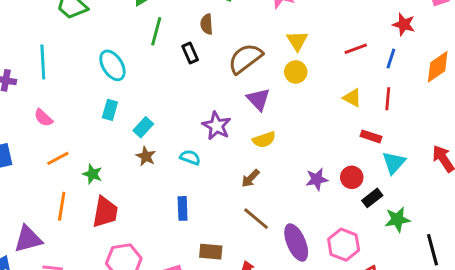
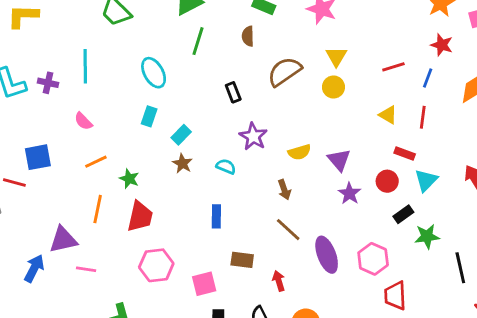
black rectangle: (190, 53) -> (233, 92), moved
purple triangle: (258, 99) -> (339, 160), moved
red circle: (352, 177) -> (387, 181), moved
brown arrow: (250, 178) -> (284, 190), turned -66
purple star: (317, 179) -> (349, 193), turned -30

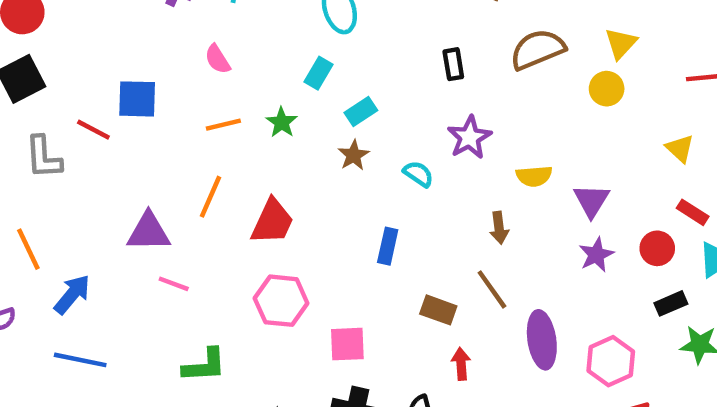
green star: (129, 179) -> (282, 122), moved
brown rectangle: (242, 260) -> (438, 310), moved
blue arrow: (34, 268) -> (72, 294), moved

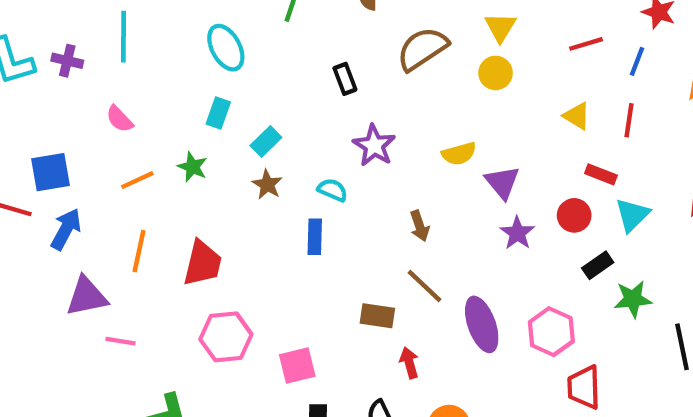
yellow semicircle: (534, 176) -> (459, 154), moved
blue rectangle: (388, 246) -> (315, 237), moved
blue arrow: (72, 294) -> (66, 229), moved

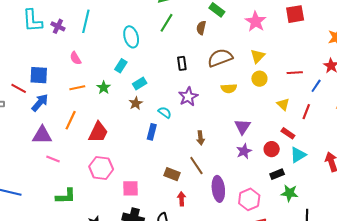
yellow circle: (496, 73) -> (259, 79), moved
yellow semicircle: (459, 154) -> (229, 88), moved

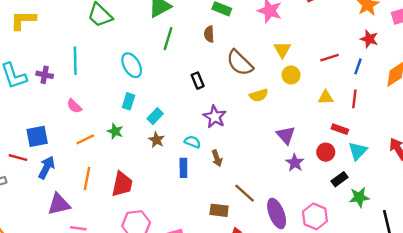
brown semicircle: (220, 58) -> (240, 63), turned -100
yellow triangle: (283, 104) -> (326, 97), turned -32
brown arrow: (200, 138) -> (217, 158), moved

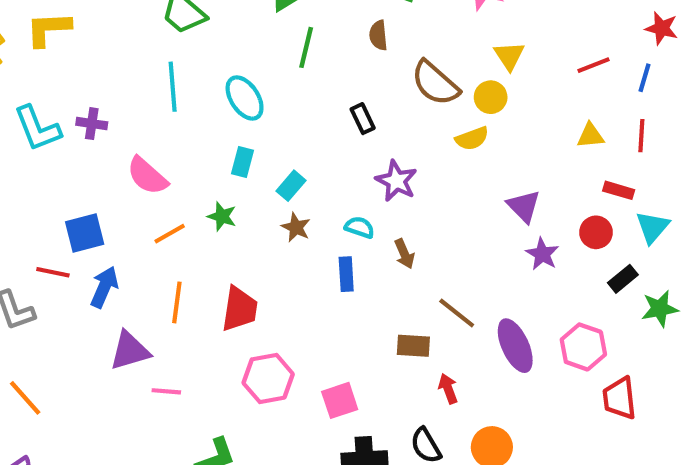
cyan line: (75, 61) -> (173, 87), moved
yellow circle: (291, 75) -> (491, 97), moved
pink semicircle: (74, 106) -> (147, 176), size x1.5

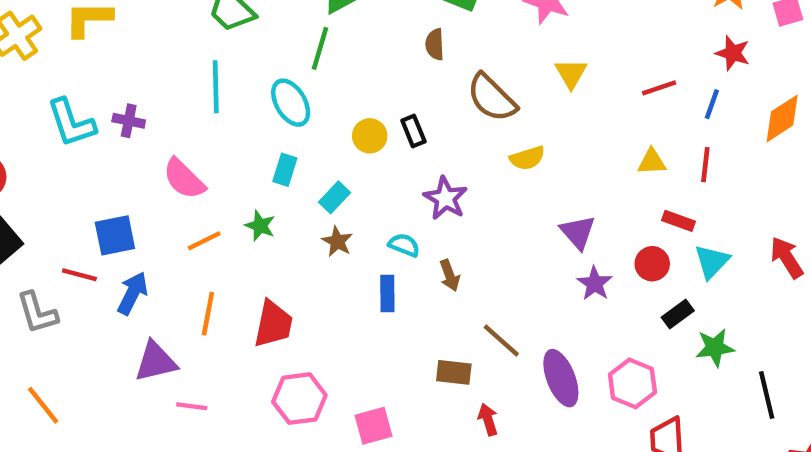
green line: (306, 47) -> (320, 48), moved
yellow circle: (491, 97) -> (370, 136), moved

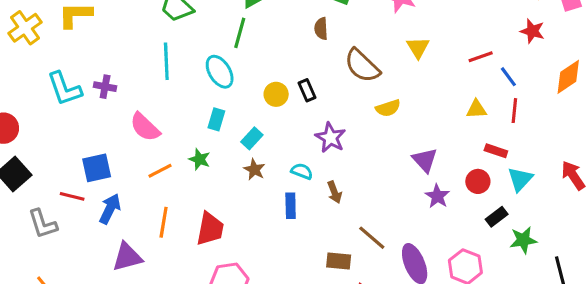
blue line: (712, 104) -> (508, 77), moved, turned -55

